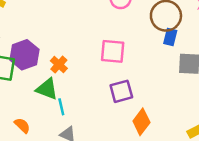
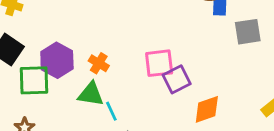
pink square: (113, 51) -> (159, 63), moved
orange diamond: (141, 122) -> (207, 109), turned 45

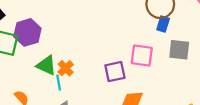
orange cross: (99, 63) -> (66, 68), moved
pink square: (159, 63) -> (142, 56), moved

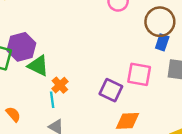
green triangle: (46, 65) -> (38, 66), moved
purple square: (115, 72) -> (111, 90), turned 35

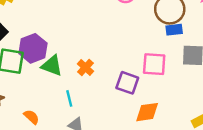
blue rectangle: (162, 42) -> (174, 30), turned 70
orange cross: (60, 85) -> (85, 67), moved

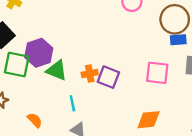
orange cross: (85, 67) -> (90, 74), turned 35
purple square: (127, 83) -> (108, 77), moved

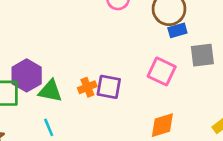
pink square: (157, 73) -> (162, 71), turned 30
cyan line: (72, 103) -> (49, 127), moved

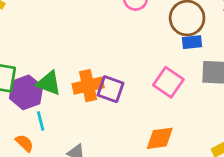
purple hexagon: (27, 75) -> (26, 92), moved
orange cross: (87, 87) -> (88, 86), size x1.5

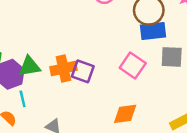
blue rectangle: (192, 42) -> (153, 31), size x1.5
green triangle: (49, 83) -> (30, 66), turned -30

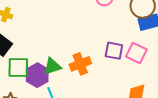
purple square: (83, 71) -> (114, 51), moved

